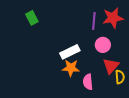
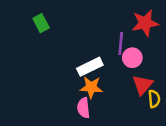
purple line: (94, 21) -> (121, 44), moved
pink semicircle: (88, 82) -> (83, 108), moved

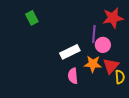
orange star: (91, 87) -> (93, 64), moved
pink semicircle: (83, 108) -> (73, 76), moved

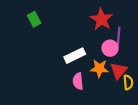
red star: (113, 18) -> (101, 19), moved, turned -30
purple line: (94, 34) -> (119, 36), moved

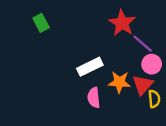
purple line: (119, 36) -> (143, 44), turned -54
pink circle: (110, 48) -> (152, 64), moved

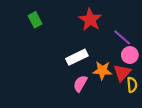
red star: (122, 23) -> (90, 20), moved
pink semicircle: (94, 98) -> (80, 84), turned 35

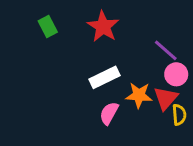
red star: (90, 20) -> (103, 27), moved

